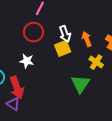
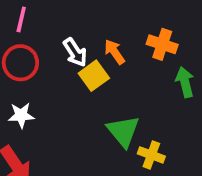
yellow square: (63, 48) -> (94, 76), moved
yellow cross: (96, 62) -> (151, 155), moved

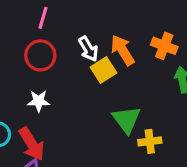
orange arrow: (115, 52) -> (123, 50), size x1.4
yellow cross: (151, 155) -> (150, 141), turned -30

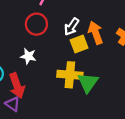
white arrow: (88, 49) -> (71, 27), turned 54
yellow cross: (150, 141) -> (70, 75), moved, size x1.5

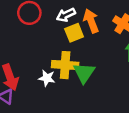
white arrow: (71, 27) -> (66, 15), turned 30
white star: (28, 56) -> (47, 78), moved

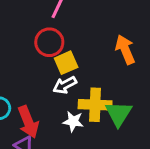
white arrow: (66, 15) -> (65, 85), moved
yellow square: (74, 33) -> (66, 63), moved

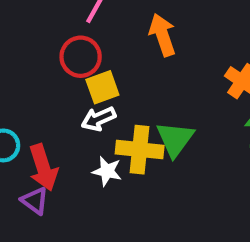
orange arrow: (125, 50) -> (162, 35), moved
green triangle: (119, 114) -> (175, 139), moved

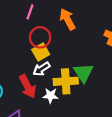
red circle: (81, 57) -> (40, 37), moved
red arrow: (43, 168) -> (28, 86), moved

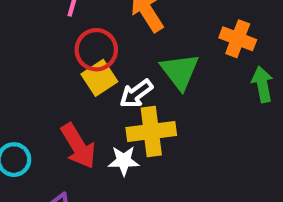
white arrow: (41, 69) -> (136, 94), moved
green triangle: (83, 73) -> (180, 71), moved

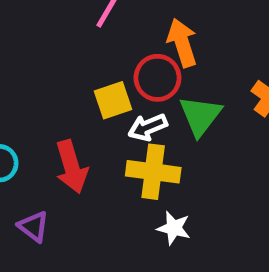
red circle: (96, 50) -> (157, 78), moved
white star: (124, 161) -> (174, 228), moved

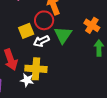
yellow cross: (153, 172) -> (36, 69), moved
white star: (174, 228) -> (27, 80), moved

